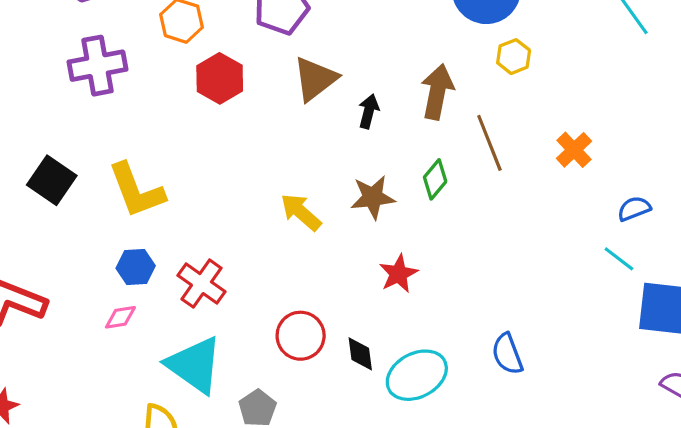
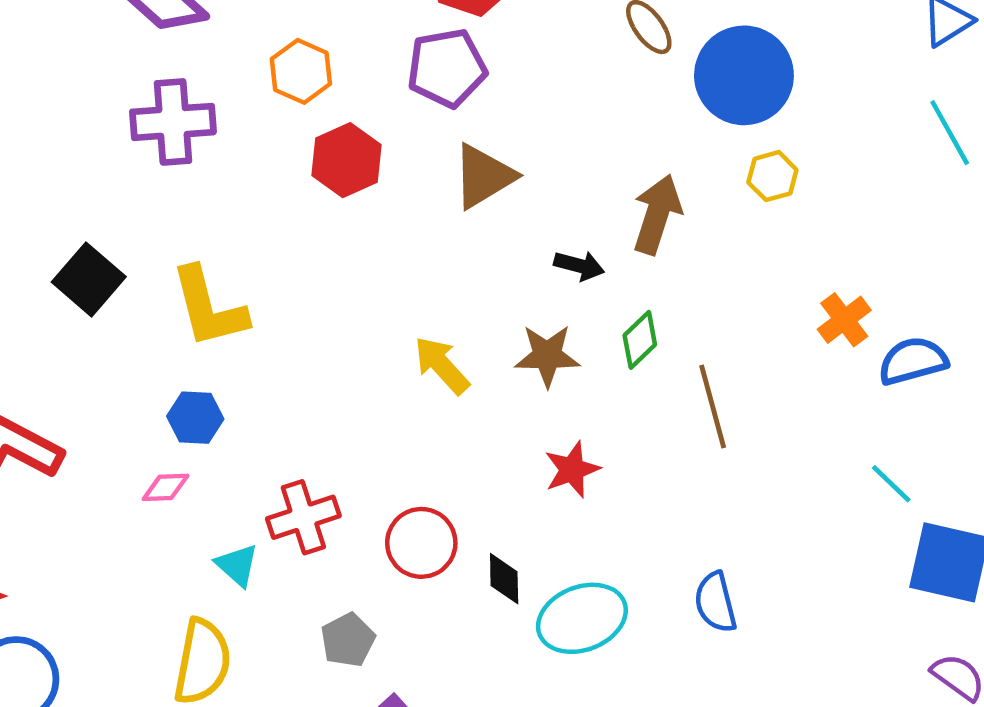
black arrow: (369, 111) -> (579, 266), moved, turned 84
brown line: (489, 143) -> (713, 406), moved
blue semicircle: (634, 209) -> (913, 361), moved, size x1.4
red cross: (201, 284) -> (303, 517), moved, turned 30
cyan triangle: (194, 365) -> (237, 565), moved, size x0.5

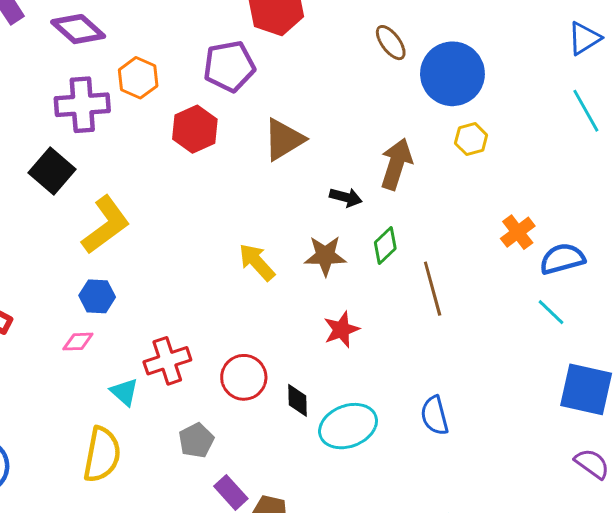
purple pentagon: (447, 68) -> (229, 66), moved
orange hexagon: (301, 71) -> (138, 78), moved
black square: (89, 279) -> (52, 171), moved
yellow L-shape: (209, 308) -> (106, 225), turned -112
cyan line: (891, 484) -> (551, 312), moved

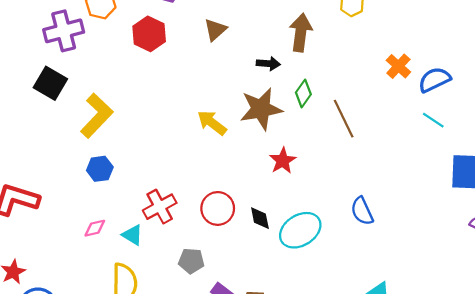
brown triangle: (284, 140) -> (215, 30), size x0.7
brown star: (325, 256) -> (261, 109), size x1.4
pink diamond: (78, 342) -> (95, 228), moved
gray pentagon: (196, 440) -> (191, 261), turned -30

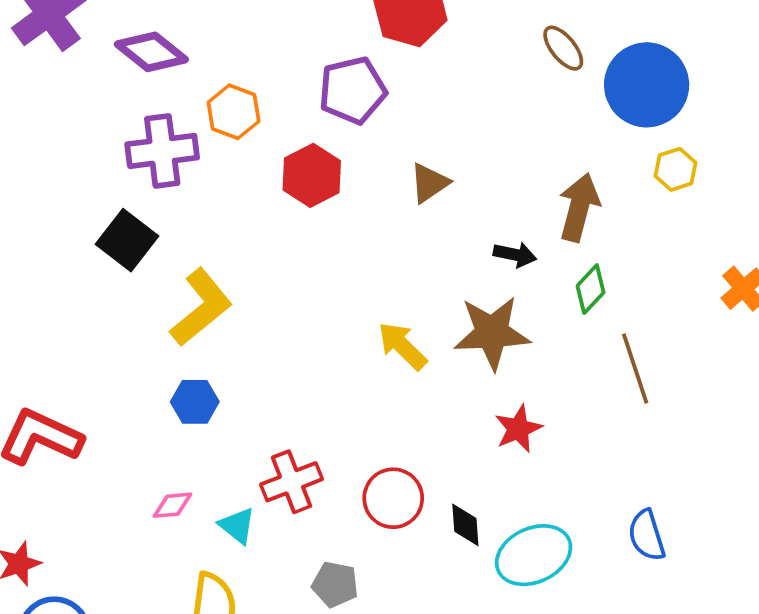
green diamond: (303, 93) -> (591, 289), moved

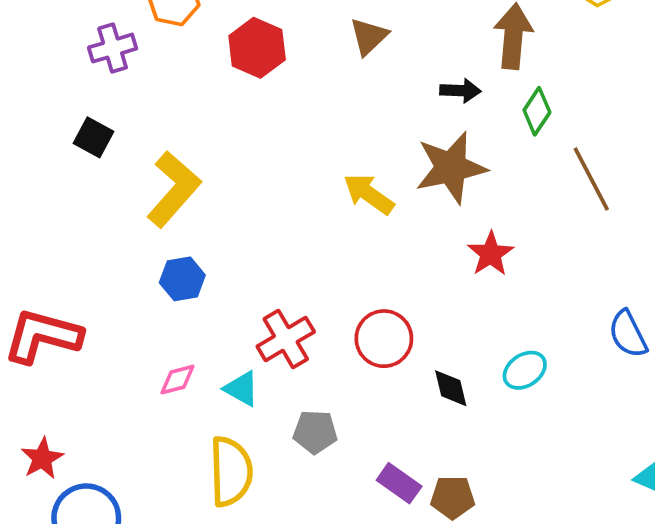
purple cross: (162, 151) -> (113, 48), size x0.7
black square: (127, 240) -> (93, 137), size x0.7
black diamond: (465, 525) -> (451, 388), moved
cyan ellipse: (534, 555) -> (525, 370), size x0.6
gray pentagon: (335, 584) -> (315, 432), moved

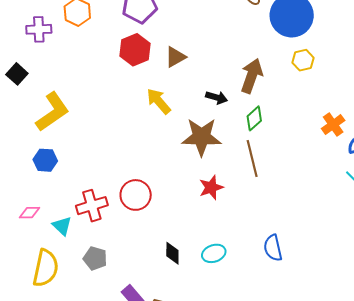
red hexagon: (257, 48) -> (135, 50), moved
brown line: (591, 179) -> (252, 159), moved
yellow arrow: (369, 194) -> (159, 101), moved
red circle: (384, 339) -> (136, 195), moved

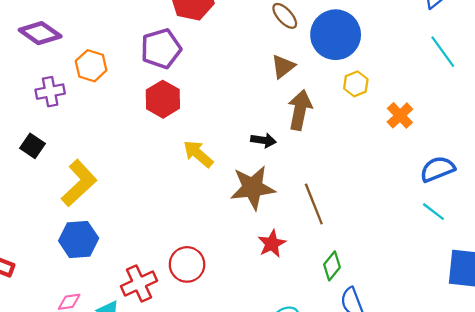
brown triangle: (175, 57) -> (283, 66), moved
green diamond: (254, 118) -> (332, 266), moved
orange cross: (333, 125) -> (400, 115), moved
blue hexagon: (45, 160) -> (79, 240), size x1.4

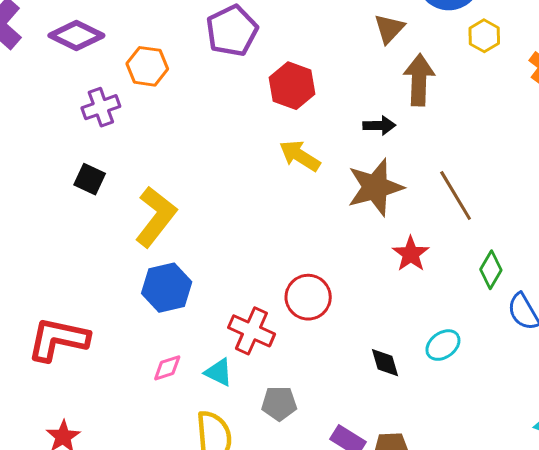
red hexagon: (163, 99) -> (292, 86), moved
red cross: (139, 283) -> (252, 331), turned -32

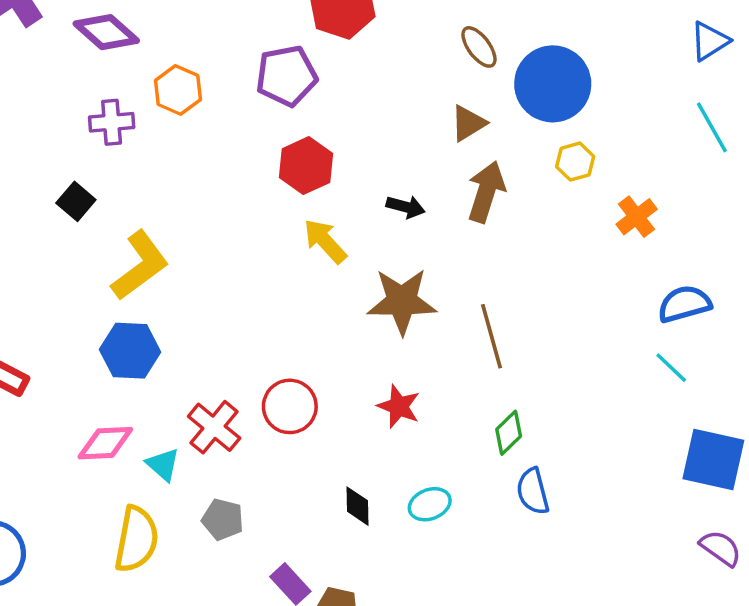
red hexagon: (292, 86) -> (306, 166), moved
black arrow: (379, 126) -> (406, 207), moved
red star: (411, 254) -> (399, 406), moved, turned -30
pink diamond: (167, 368) -> (105, 443), size x1.5

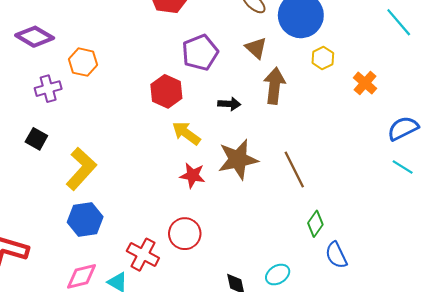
purple pentagon: (286, 76) -> (200, 52), moved
brown triangle: (468, 123) -> (256, 48), turned -35
red star: (399, 406) -> (193, 175), moved

